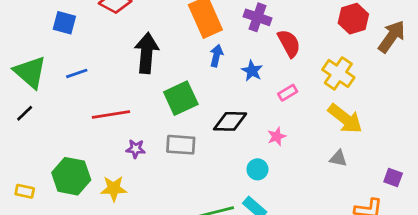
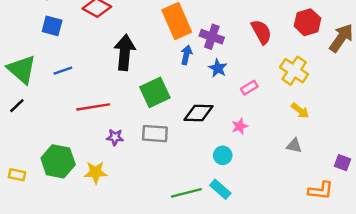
purple cross: (257, 17) -> (212, 37), moved
red semicircle: (289, 43) -> (261, 32), moved
yellow arrow: (345, 119) -> (300, 111), size x0.6

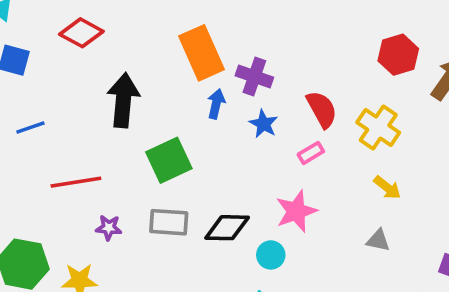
red semicircle: (261, 32) -> (322, 109), moved
black diamond: (198, 113) -> (227, 228), moved
pink star: (240, 126) -> (296, 211), size x1.6

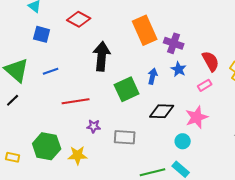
blue arrow: (216, 104) -> (153, 76), moved
gray rectangle: (169, 222) -> (125, 137), moved
black diamond: (227, 228) -> (162, 111), moved

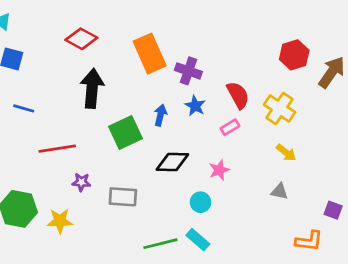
red diamond: (79, 19) -> (81, 39), moved
blue line: (51, 71) -> (24, 108), turned 35
pink star: (197, 117) -> (219, 170), size x0.7

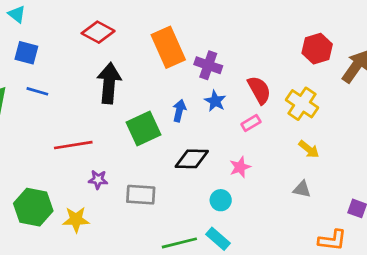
blue line: (24, 108) -> (37, 91), moved

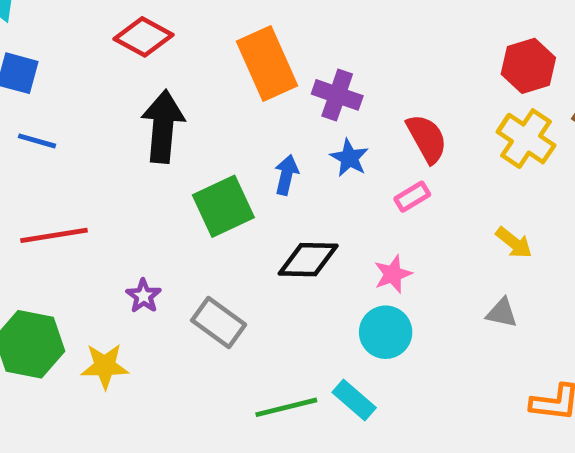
yellow cross: (302, 104) -> (526, 139), moved
red line: (73, 145) -> (54, 235), moved
purple star: (98, 180) -> (144, 296), turned 30
gray rectangle: (141, 195) -> (219, 323), turned 32
cyan circle: (221, 200) -> (386, 332), moved, size x1.4

